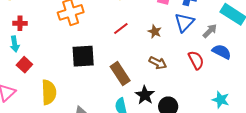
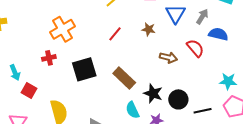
red cross: (20, 23) -> (49, 58), moved
brown arrow: (158, 63) -> (168, 58), moved

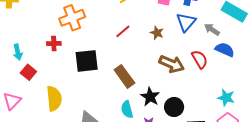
gray arrow: (202, 17) -> (212, 29), turned -98
brown arrow: (168, 58) -> (172, 64), size x1.4

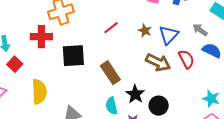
blue triangle: (186, 22) -> (169, 35), moved
red cross: (54, 44) -> (41, 37), size x1.5

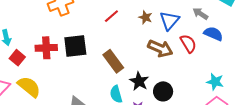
red cross: (41, 37) -> (46, 48), moved
yellow semicircle: (39, 92) -> (29, 87), moved, turned -45

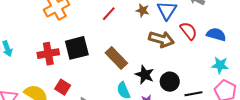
blue semicircle: (213, 34) -> (216, 34), moved
red square: (17, 58) -> (63, 87), moved

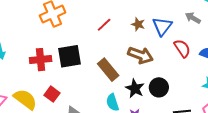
brown arrow: (161, 39) -> (140, 55), moved
black circle: (170, 82) -> (159, 87), moved

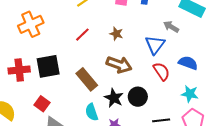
blue triangle: (162, 26) -> (155, 45), moved
red semicircle: (182, 48) -> (161, 71), moved
red square: (52, 94) -> (42, 104), moved

